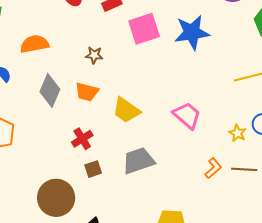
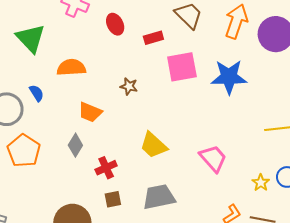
gray diamond: (50, 91) -> (75, 145), moved, size x0.7
orange trapezoid: (87, 92) -> (90, 112), moved

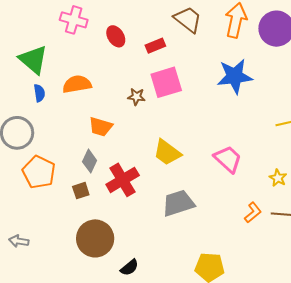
pink square: (182, 67) -> (166, 82), moved
blue semicircle: (37, 93) -> (39, 93), moved, turned 30
red cross: (106, 168) -> (123, 180), size x1.5
brown square: (113, 199) -> (81, 191), moved

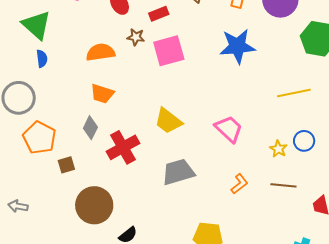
orange semicircle: (77, 84) -> (101, 52), moved
brown star: (136, 97) -> (136, 37), moved
brown square: (81, 191) -> (66, 165), moved
orange L-shape: (253, 213) -> (239, 184), moved

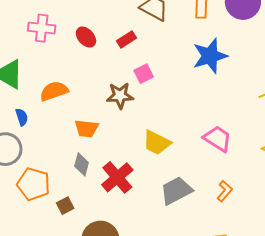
brown star: (136, 37) -> (120, 96), moved, size x1.5
pink square: (169, 51) -> (144, 74), size x0.6
orange semicircle: (101, 52) -> (54, 91), moved
blue semicircle: (42, 59) -> (22, 117), moved
orange L-shape: (239, 184) -> (225, 191), moved

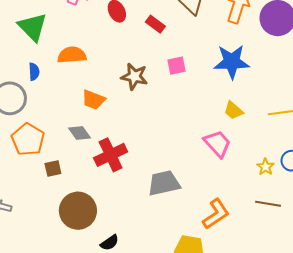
red rectangle: (127, 39) -> (155, 24), turned 54
pink square: (144, 74) -> (176, 66), moved
yellow trapezoid: (157, 143) -> (233, 111), moved, size x0.7
gray diamond: (82, 164) -> (79, 133), turned -65
orange L-shape: (225, 191) -> (216, 214), moved, size x1.5

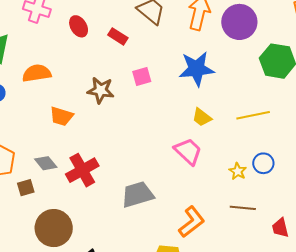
gray diamond: (79, 133) -> (46, 163), moved

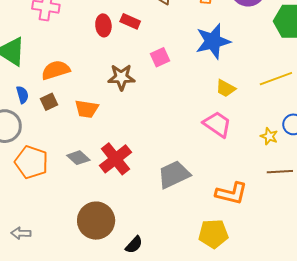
red ellipse: (79, 26) -> (103, 25), moved, turned 35
brown square: (26, 188) -> (49, 102), moved
orange L-shape: (192, 222) -> (231, 193), turned 60

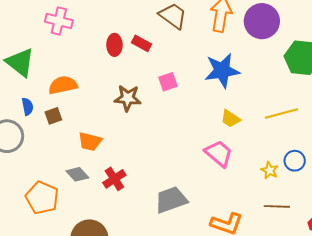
orange trapezoid: (87, 109) -> (90, 141), moved
red cross: (115, 159) -> (114, 179), size x0.7
orange pentagon: (31, 162) -> (42, 198), moved

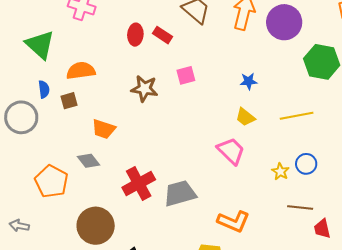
blue star: (222, 71) -> (249, 81), moved, size x0.5
red cross: (114, 179) -> (139, 183), moved, size x1.4
brown line: (277, 206) -> (300, 207), moved

